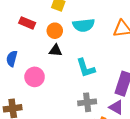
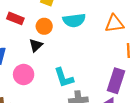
black triangle: (56, 50) -> (36, 45), moved, turned -48
cyan L-shape: (86, 68) -> (64, 78), moved

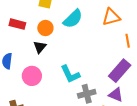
cyan semicircle: (74, 20) -> (73, 19), turned -30
purple rectangle: (116, 81) -> (120, 71), turned 30

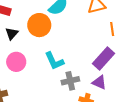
orange circle: (45, 28) -> (39, 25), moved, size x1.5
black triangle: (40, 47) -> (12, 34), moved

